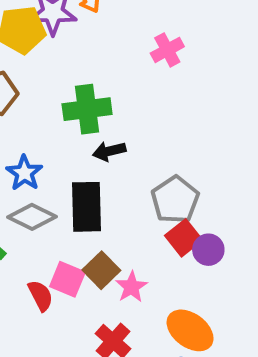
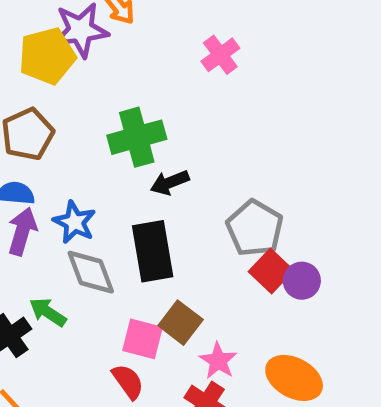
gray diamond: (32, 217) -> (91, 272), turned 51
pink star: (131, 287) -> (218, 361), moved
red semicircle: (40, 296) -> (128, 381), moved

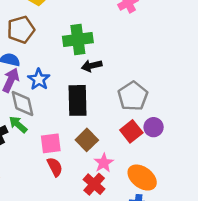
red square: (271, 271) -> (131, 131), moved
gray diamond: (91, 272) -> (22, 104), moved
pink square: (142, 339) -> (51, 143), moved, turned -30

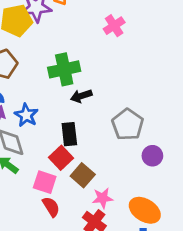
black rectangle: (78, 100) -> (69, 134), size x0.7
red square: (131, 131) -> (61, 158), moved
pink square: (51, 143) -> (45, 182), turned 30
pink star: (104, 163) -> (103, 198), turned 30

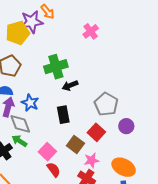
red square: (61, 158) -> (96, 132), moved
pink square: (45, 182) -> (47, 152), turned 30

